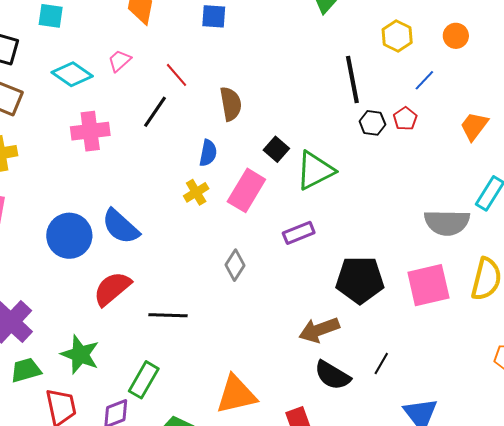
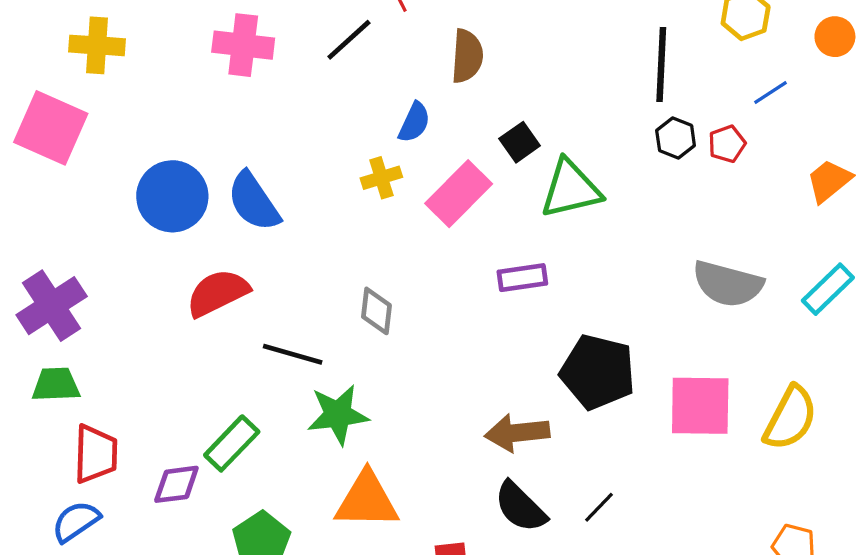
gray semicircle: (447, 222) -> (728, 284), moved
gray diamond: (235, 265) -> (376, 311), moved, turned -40
green star: (80, 354) -> (338, 415), moved, turned 30

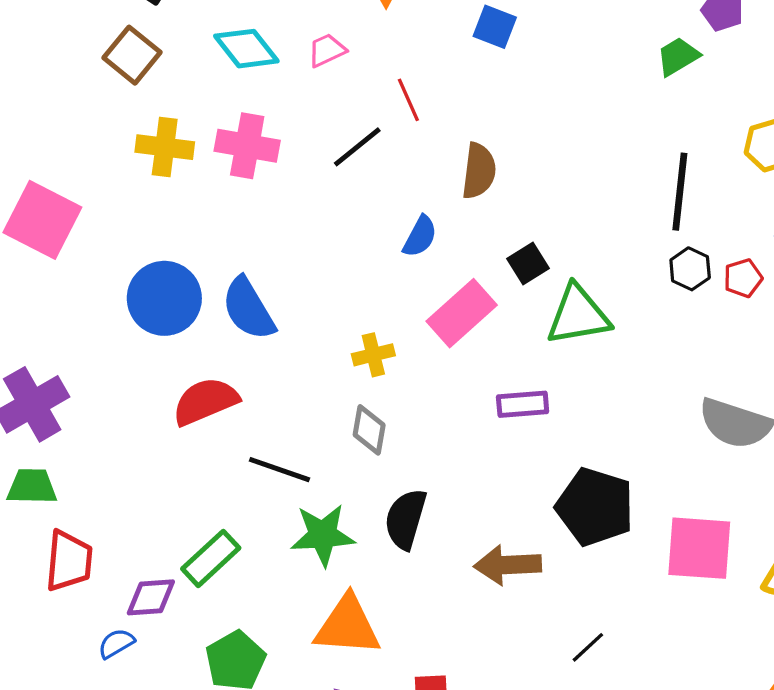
yellow cross: (97, 45) -> (165, 147), moved
yellow cross: (381, 178) -> (373, 355), moved
black semicircle: (520, 507) -> (406, 519), moved, turned 58
blue semicircle: (76, 521) -> (116, 643), moved, size x0.7

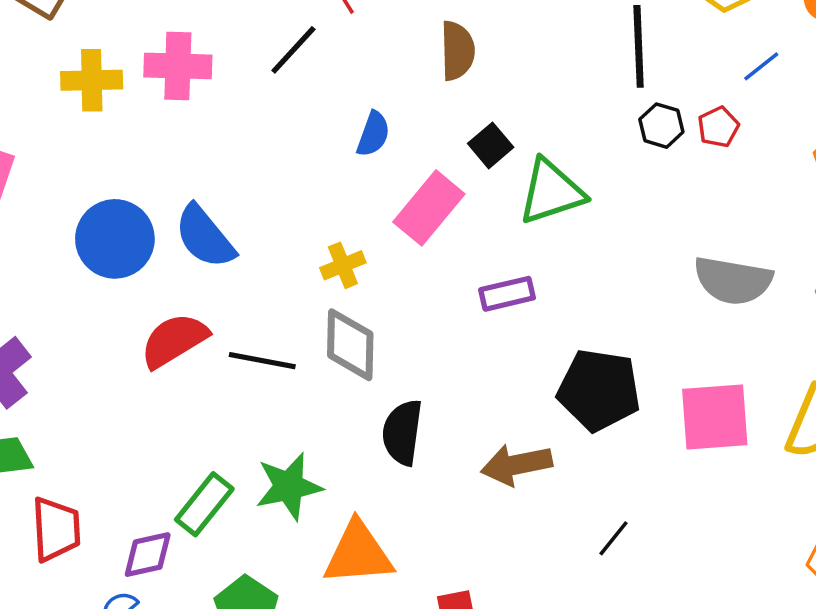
brown semicircle: (479, 171) -> (457, 51), moved
gray diamond: (369, 430) -> (350, 345), size x1.4
black line: (279, 470) -> (262, 361), moved
green star: (323, 535) -> (289, 487), moved

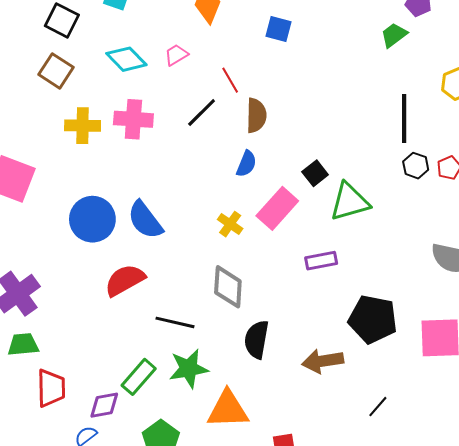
brown semicircle: (457, 51) -> (256, 115), moved
yellow cross: (343, 265) -> (230, 224), moved, turned -35
black line: (262, 361) -> (175, 322), moved

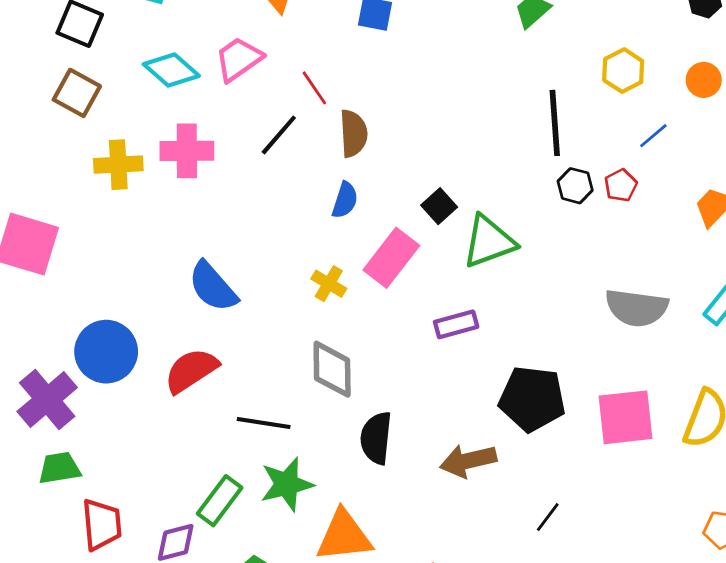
pink trapezoid: (176, 55) -> (239, 59), size x1.5
blue circle: (92, 219) -> (106, 352), moved

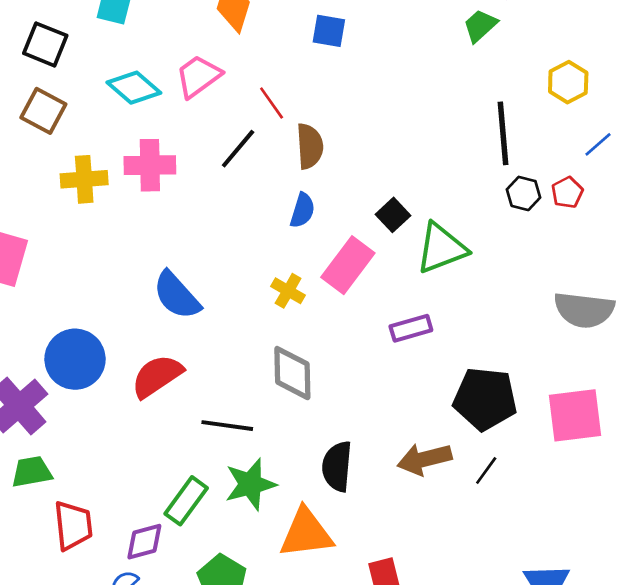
black semicircle: (376, 438) -> (337, 466), moved
black line: (548, 517) -> (486, 471), moved

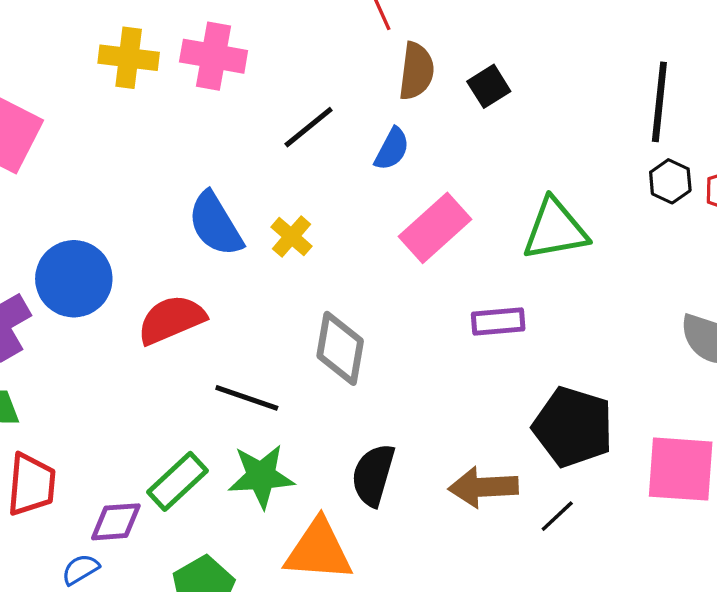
black line: (238, 149) -> (309, 127), moved
black square: (393, 215) -> (489, 86), moved
yellow cross: (288, 291) -> (292, 237), moved

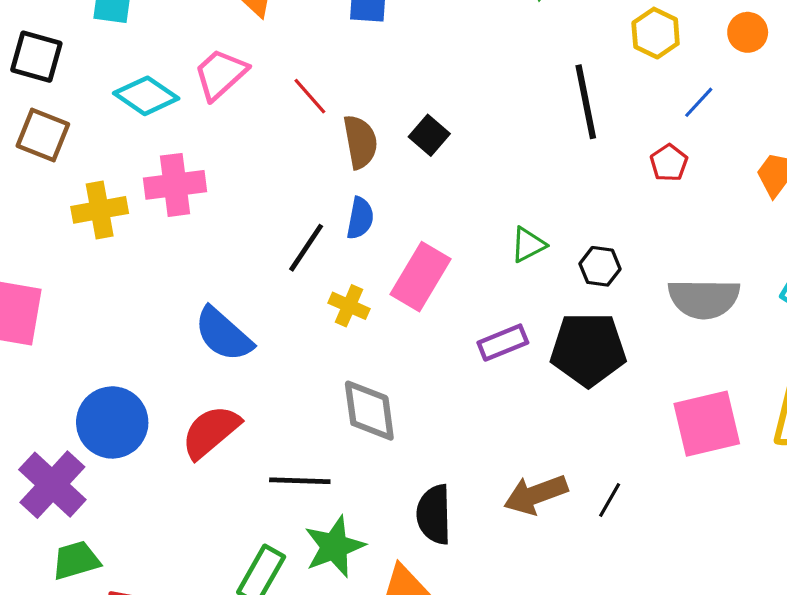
black line: (309, 127) -> (306, 248), moved
black hexagon: (670, 181) -> (600, 266), moved
green triangle: (555, 230) -> (528, 245), size x0.6
yellow cross: (292, 237) -> (349, 306), moved
black pentagon: (573, 427) -> (588, 349), moved

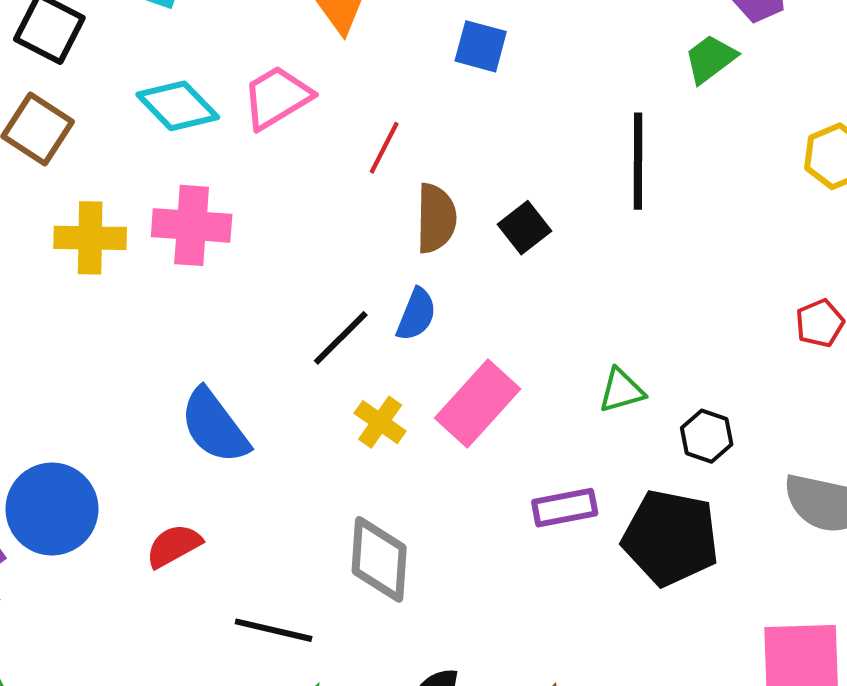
red line: (310, 96) -> (384, 148), turned 57
black line: (586, 102) -> (638, 161), moved
red semicircle: (211, 432) -> (174, 546), size x0.7

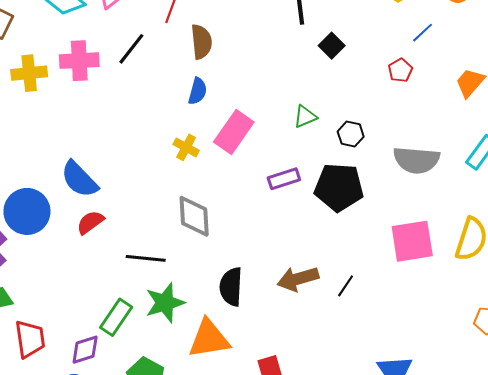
black square: (525, 228) -> (332, 46), moved
black line: (341, 338) -> (131, 49), moved
blue semicircle: (214, 426) -> (79, 179), moved

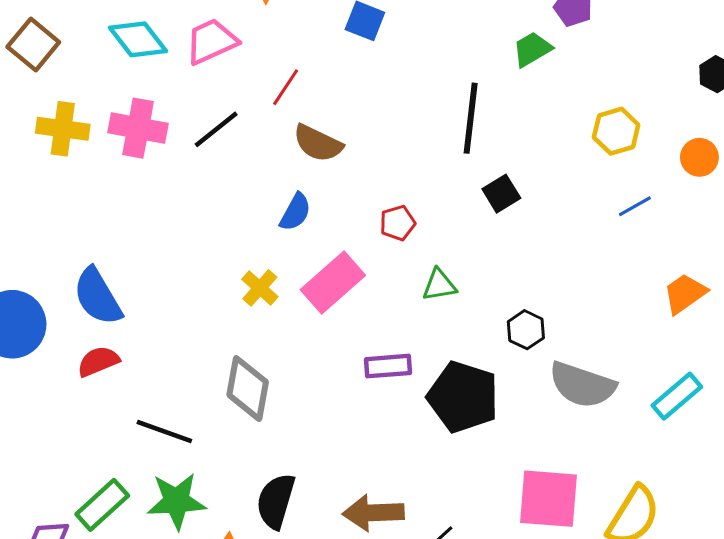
brown semicircle: (201, 42) -> (318, 143), turned 108
red pentagon: (400, 70) -> (398, 223), moved
black hexagon: (351, 134) -> (526, 330), moved

